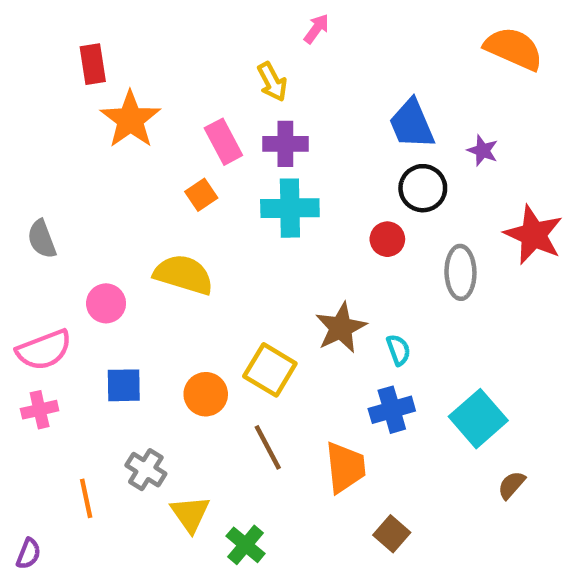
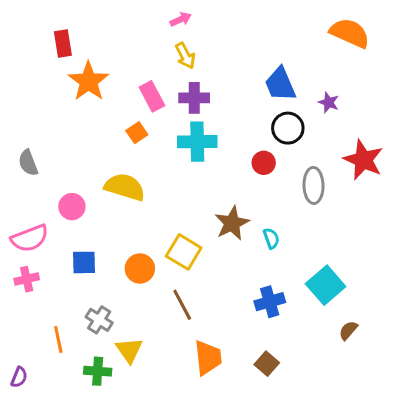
pink arrow: (316, 29) -> (181, 19), moved, turned 30
blue cross: (392, 410) -> (270, 302), moved
orange trapezoid: (345, 467) -> (208, 358), moved
green cross: (246, 545) -> (98, 371), moved, turned -36

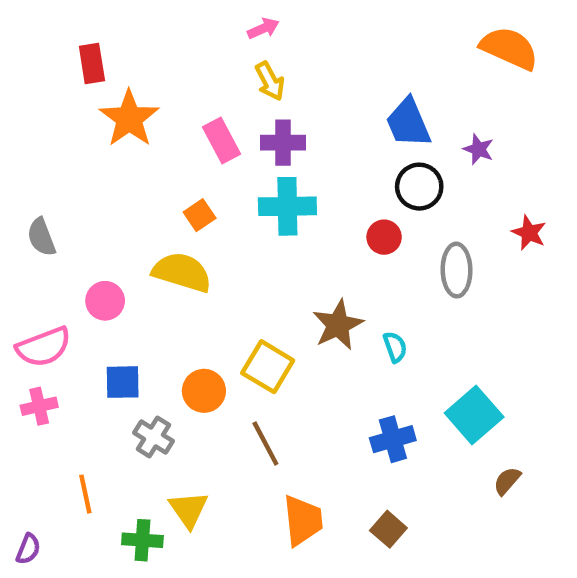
orange square: (137, 133) -> (200, 215), moved
red star: (363, 160) -> (529, 233), size x0.6
gray cross: (99, 320) -> (153, 437), moved

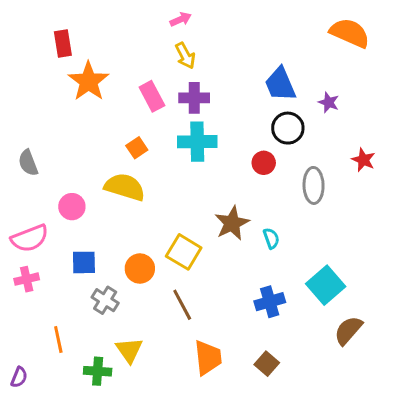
brown semicircle: (507, 481) -> (348, 330), size x1.5

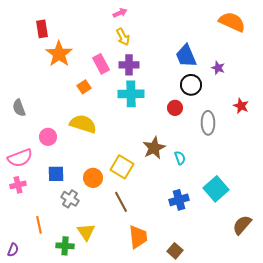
orange square: (137, 148) -> (84, 87), moved
brown semicircle: (348, 330) -> (242, 225), moved
brown square: (267, 364) -> (175, 251), moved

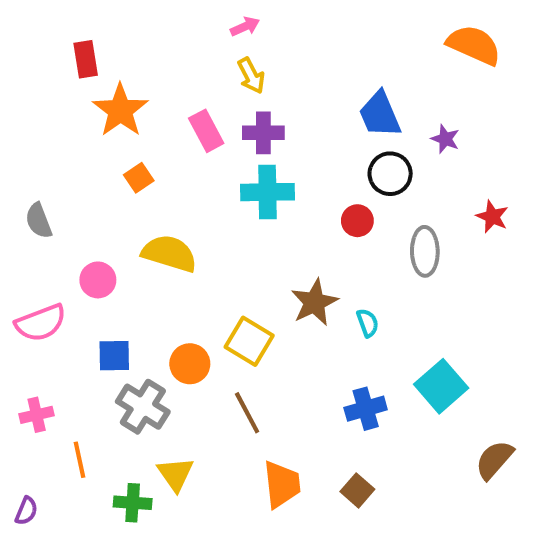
orange square: (84, 87) -> (139, 178), moved
pink cross: (18, 185) -> (37, 415), moved
gray cross: (70, 199) -> (143, 407), size x1.4
brown square: (175, 251) -> (357, 490), moved

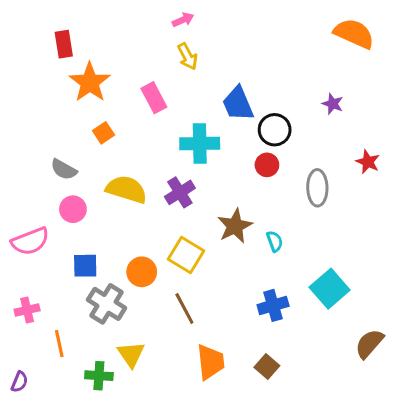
blue trapezoid: (380, 114) -> (238, 104), moved
purple cross: (263, 133) -> (180, 192), moved, turned -32
black circle: (390, 174) -> (275, 130), moved
gray semicircle: (39, 221) -> (64, 169), moved, turned -40

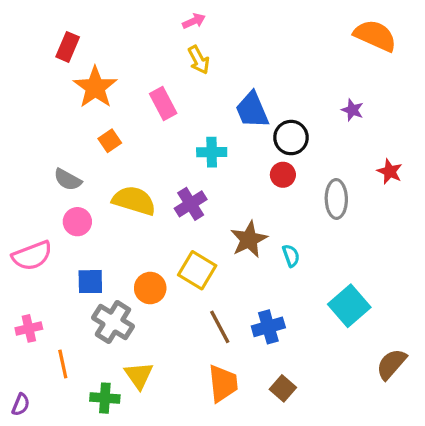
red rectangle: (64, 44) -> (68, 47), turned 32
cyan cross: (200, 144) -> (212, 152), size x0.7
blue cross: (273, 305) -> (268, 327), moved
brown line: (184, 308) -> (220, 327), moved

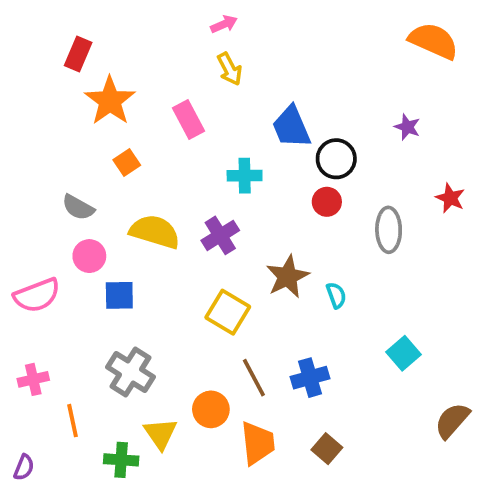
blue square: (90, 282) -> (119, 295), moved
orange circle: (150, 288) -> (211, 409), moved
cyan square: (349, 306) -> (404, 353), size x0.7

